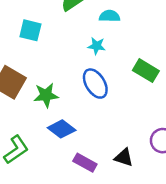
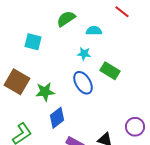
green rectangle: (146, 71) -> (110, 71), moved
blue diamond: (62, 129) -> (57, 118), turned -75

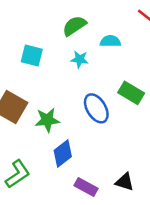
cyan star: (84, 54) -> (80, 59), moved

